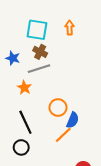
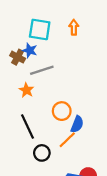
brown cross: (40, 52) -> (18, 57), moved
blue star: (13, 58) -> (30, 50), moved
black circle: (21, 147) -> (42, 153), moved

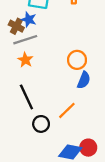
gray line: (42, 70) -> (25, 40), moved
orange circle: (62, 111) -> (77, 60), moved
blue semicircle: (77, 124) -> (84, 80), moved

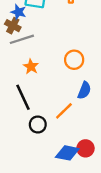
blue star: (29, 19) -> (18, 12), moved
orange star: (25, 60) -> (31, 67), moved
blue semicircle: (84, 80) -> (84, 90), moved

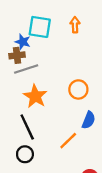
brown cross: (13, 26) -> (17, 55), turned -35
orange star: (31, 67) -> (35, 96), size x1.5
black circle: (38, 125) -> (25, 154), moved

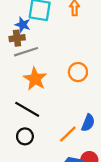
blue semicircle: (89, 120) -> (88, 123), moved
black line: (27, 127) -> (27, 109), turned -35
orange line: (68, 141) -> (68, 134), moved

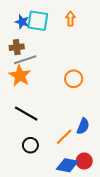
blue star: (23, 25) -> (22, 22), moved
orange star: (35, 79) -> (20, 76), moved
black circle: (25, 136) -> (30, 145), moved

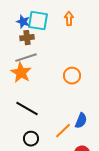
brown cross: (17, 47) -> (27, 38), moved

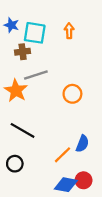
blue star: (23, 22) -> (11, 25), moved
gray line: (26, 58) -> (36, 75), moved
black circle: (31, 139) -> (15, 164), moved

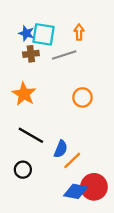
blue star: (11, 25) -> (26, 33), moved
gray line: (36, 75) -> (64, 55), moved
blue semicircle: (82, 144) -> (61, 149), moved
red circle: (84, 180) -> (94, 187), size x1.5

